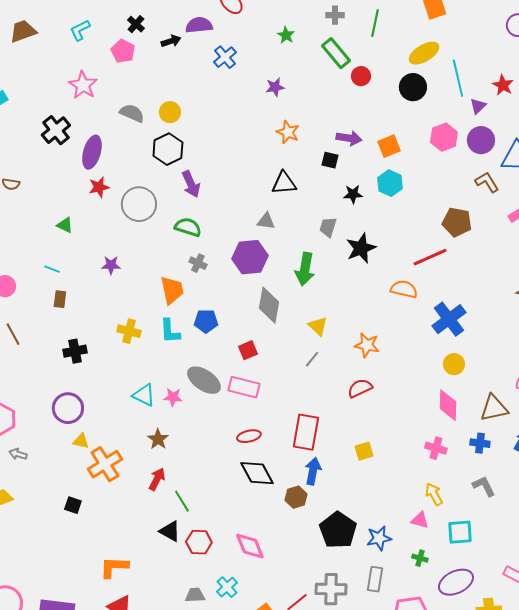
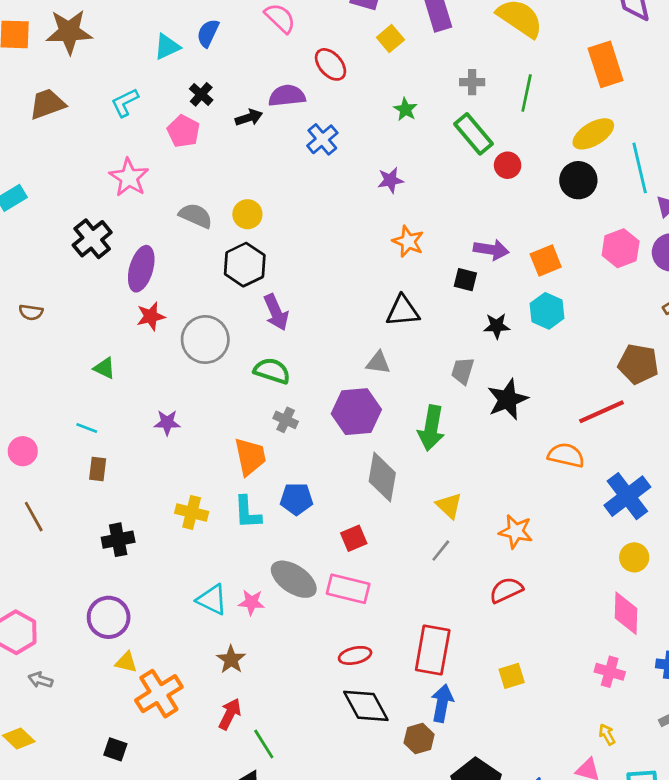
yellow arrow: (434, 494) -> (607, 734), size x0.7

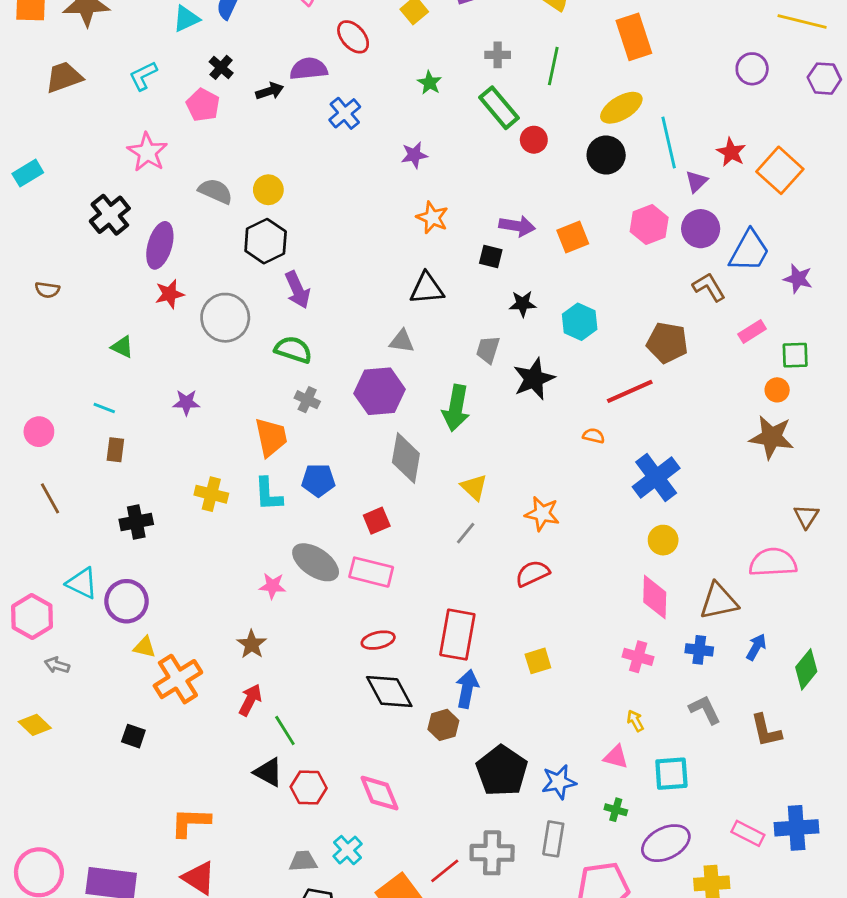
cyan hexagon: (547, 311) -> (580, 322), moved
orange semicircle: (566, 455) -> (594, 436), size x0.6
cyan triangle: (212, 600) -> (82, 583), moved

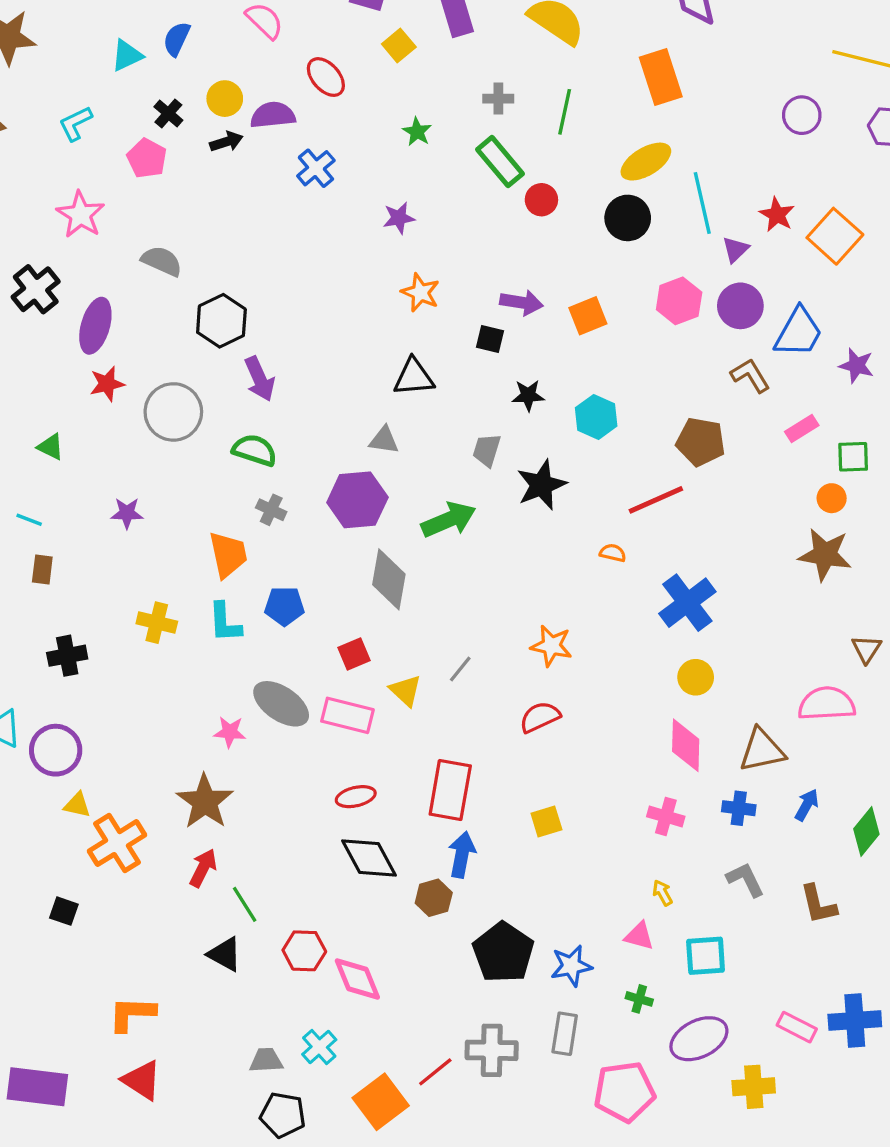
yellow circle: (268, 190) -> (225, 99), moved
green arrow: (456, 408) -> (449, 520), turned -123
yellow triangle: (474, 487) -> (405, 691), moved
brown star: (252, 644) -> (205, 802), size x1.6
red hexagon: (309, 787) -> (304, 951), moved

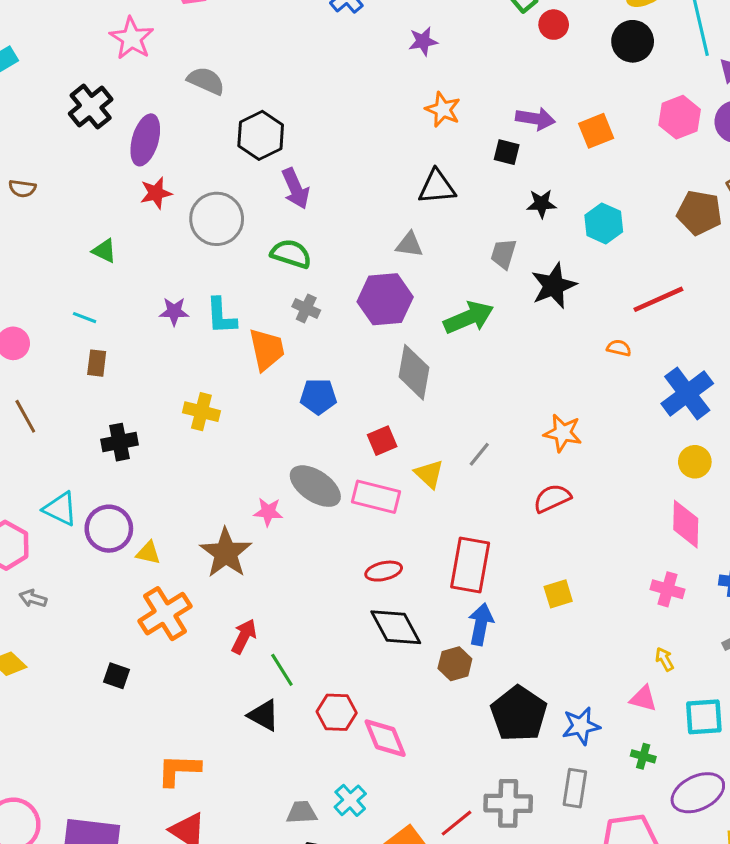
brown pentagon: (701, 442) -> (699, 213), moved
cyan L-shape: (225, 623) -> (221, 316), moved
brown star: (205, 802) -> (226, 553), moved
yellow triangle: (77, 805) -> (148, 553), moved

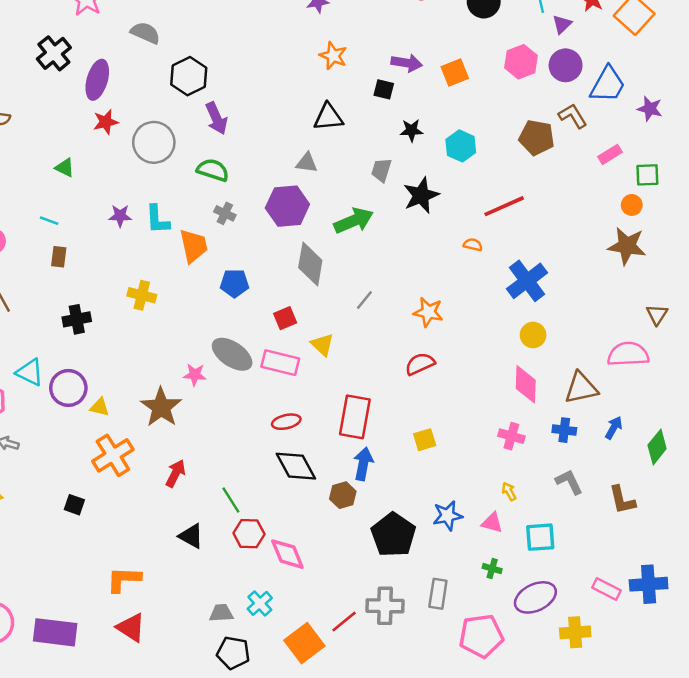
gray line: (479, 454) -> (364, 300), moved
green line: (282, 670) -> (231, 500), moved
blue star: (581, 726) -> (448, 516), moved

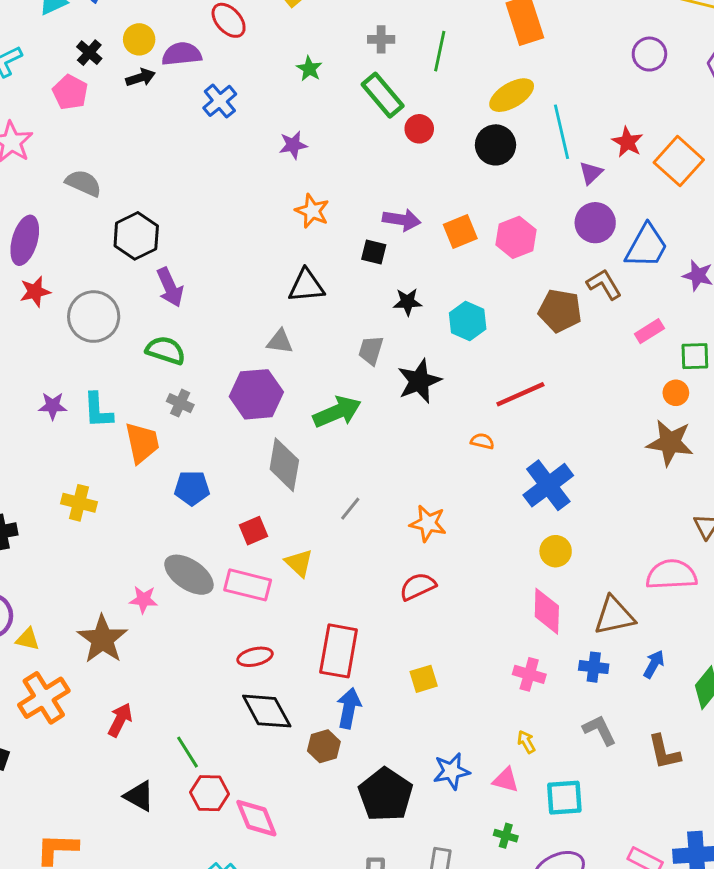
pink hexagon: (521, 62) -> (516, 237), moved

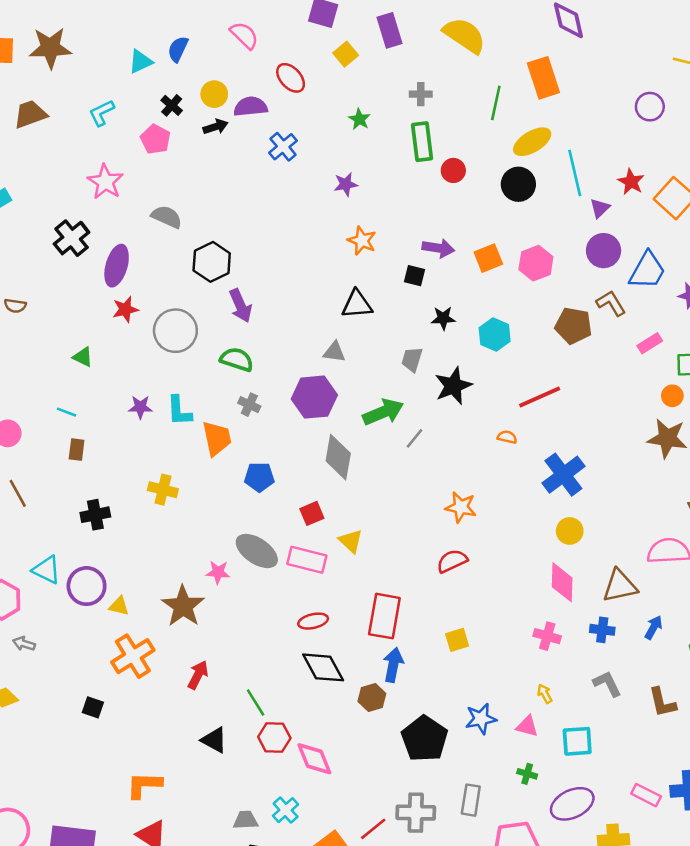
green line: (440, 51) -> (496, 103), moved
green rectangle: (383, 95) -> (422, 142), turned 33
gray line: (350, 509) -> (414, 438), moved

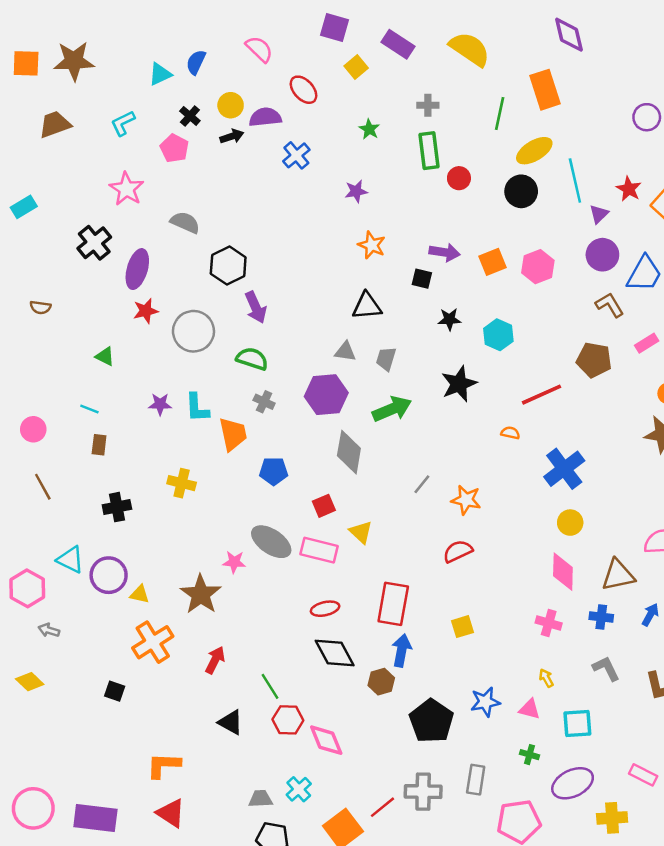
purple rectangle: (389, 30) -> (398, 44), turned -40
brown pentagon: (573, 326) -> (594, 360), moved
gray trapezoid: (412, 359) -> (386, 359), moved
gray line: (414, 438) -> (422, 484), moved

